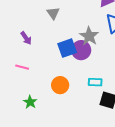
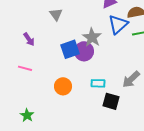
green star: (30, 102) -> (27, 115), moved

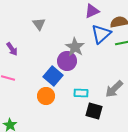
blue square: (70, 49) -> (53, 76), moved, turned -30

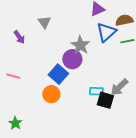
purple arrow: (12, 49) -> (19, 37), moved
cyan rectangle: (81, 93) -> (96, 91), moved
black square: (94, 111) -> (105, 100), moved

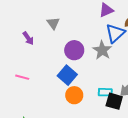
gray star: (80, 45) -> (102, 50), moved
purple circle: (72, 59) -> (74, 50), moved
orange circle: (51, 94) -> (74, 95), moved

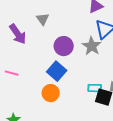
purple arrow: (28, 38) -> (18, 34), size x1.5
orange circle: (74, 95) -> (51, 93), moved

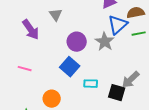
cyan rectangle: (95, 88) -> (91, 84), moved
orange circle: (51, 93) -> (52, 99), moved

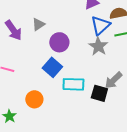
gray triangle: (56, 15) -> (38, 24), moved, turned 32
gray star: (105, 42) -> (98, 46), moved
cyan rectangle: (91, 84) -> (73, 84), size x1.5

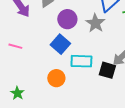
gray star: (98, 46) -> (95, 23), moved
orange circle: (34, 99) -> (56, 78), moved

